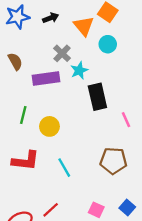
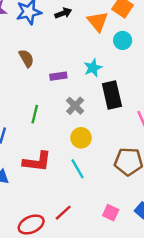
gray cross: (62, 53) -> (75, 106), moved
purple rectangle: (46, 78) -> (58, 76), size x0.6
yellow circle: (49, 126) -> (81, 138), moved

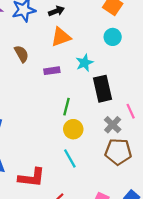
orange triangle: (98, 21) -> (61, 37), moved, turned 50
gray cross: (75, 106) -> (113, 125), moved
green line: (35, 114) -> (66, 107), moved
red L-shape: (37, 162) -> (32, 178), moved

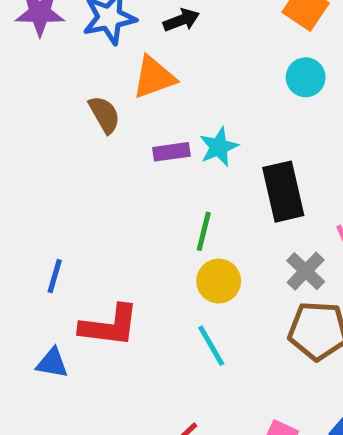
orange triangle: (61, 37) -> (154, 77), moved
cyan star: (84, 63) -> (219, 147), moved
red L-shape: (32, 178) -> (109, 326), moved

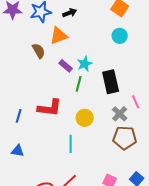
purple rectangle: (171, 152) -> (66, 66), turned 48
green line: (204, 231) -> (79, 84), moved
red L-shape: (109, 326) -> (50, 108), moved
cyan line: (211, 346) -> (71, 144), moved, turned 30

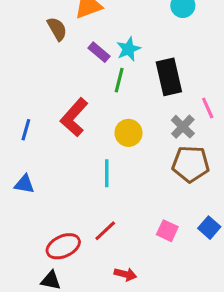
red L-shape: (50, 108) -> (74, 117), turned 125

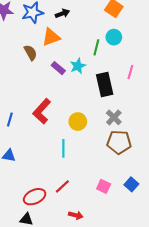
green line: (119, 80) -> (96, 47), moved
pink line: (208, 108) -> (130, 72), moved, turned 40

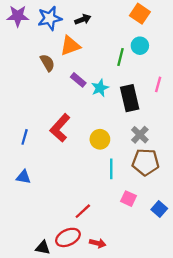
cyan star: (78, 66) -> (100, 88), moved
cyan line: (63, 148) -> (111, 169), moved
pink square: (104, 186) -> (128, 199), moved
red ellipse: (35, 197) -> (68, 237), moved

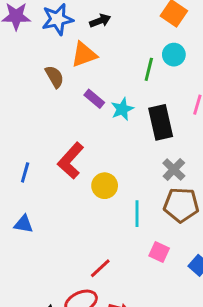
yellow circle: (100, 139) -> (105, 186), moved

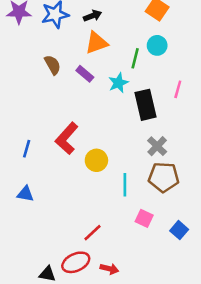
orange triangle: (84, 55) -> (96, 43), moved
purple rectangle: (94, 99) -> (85, 74), moved
cyan star: (122, 109) -> (118, 83), moved

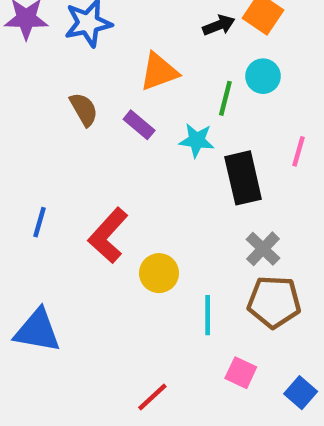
black arrow: (93, 16) -> (219, 25), moved
cyan star: (118, 83) -> (197, 140), turned 30
blue line: (27, 149) -> (39, 222), moved
blue triangle: (25, 194) -> (37, 331), size x1.6

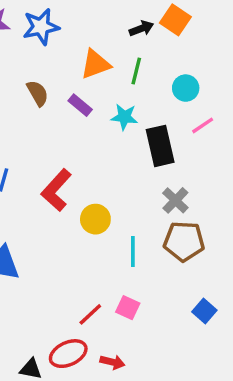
cyan circle: (263, 76) -> (186, 88), moved
green line: (225, 98) -> (136, 71), moved
pink line: (298, 151) -> (203, 125), turned 40
pink square: (241, 373) -> (128, 308), moved

